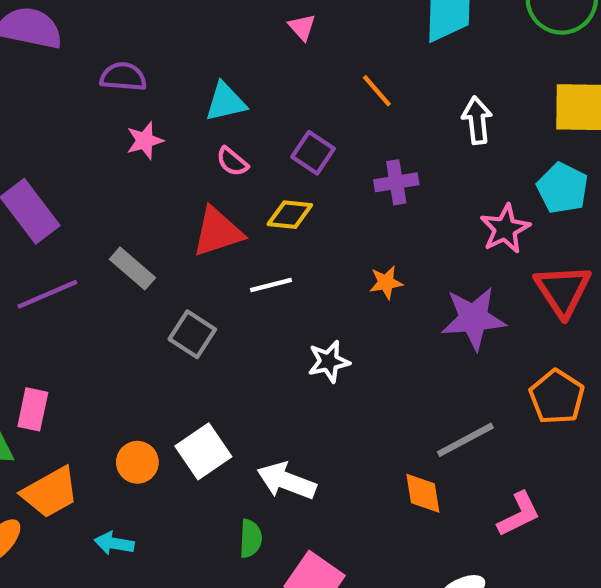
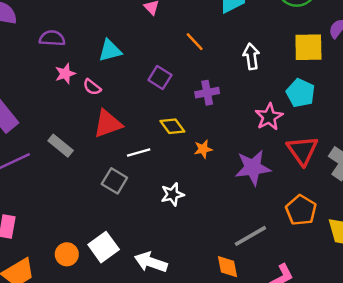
pink semicircle: (232, 162) -> (92, 87), moved
yellow diamond: (290, 215) -> (172, 126), moved, turned 50
gray square: (192, 334) -> (114, 181), moved

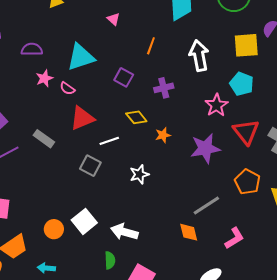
orange line: (195, 42) -> (151, 46), turned 66
cyan triangle: (110, 51) -> (81, 57), size x1.4
white arrow: (251, 56) -> (199, 56), size x1.4

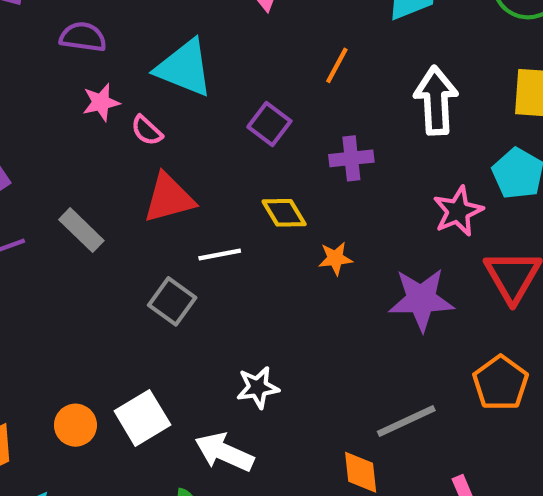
cyan triangle: (81, 57) -> (184, 68), turned 32
white star: (139, 174) -> (258, 387), moved

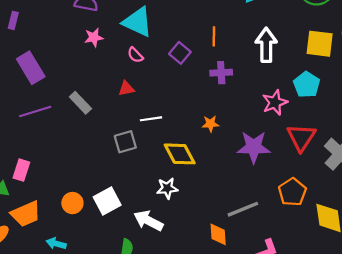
orange line: (337, 65) -> (214, 36), moved, turned -30
pink semicircle: (147, 130) -> (135, 55), moved
red triangle: (169, 198) -> (126, 89), size x0.6
yellow diamond: (284, 213) -> (180, 154), moved, size x1.4
gray square: (172, 301) -> (125, 142), turned 35

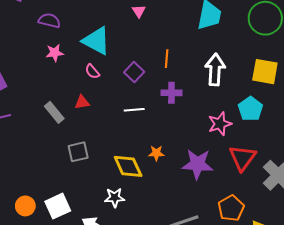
gray rectangle: (80, 103) -> (54, 112), moved
white line: (151, 119) -> (134, 110), moved
orange star: (210, 124) -> (156, 153), moved

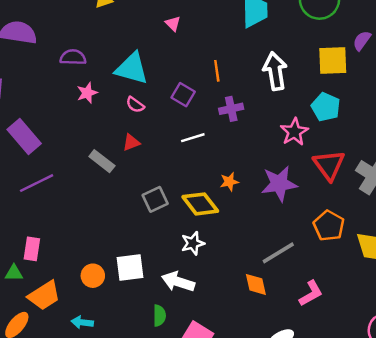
gray square: (78, 152) -> (155, 199), moved
white square: (58, 206) -> (130, 267), turned 30

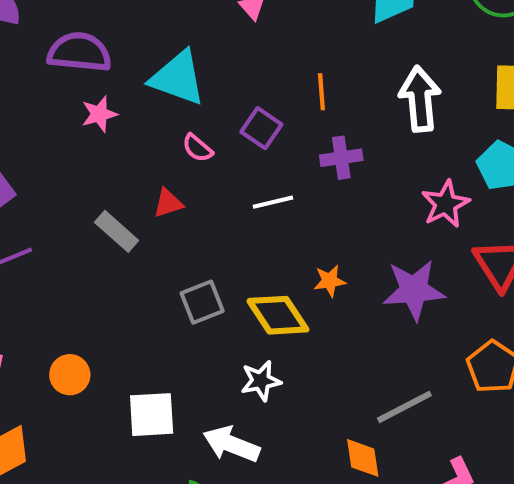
purple semicircle: (73, 57) -> (79, 52), size x1.4
pink semicircle: (135, 105) -> (198, 148), moved
orange circle: (93, 276) -> (70, 375), moved

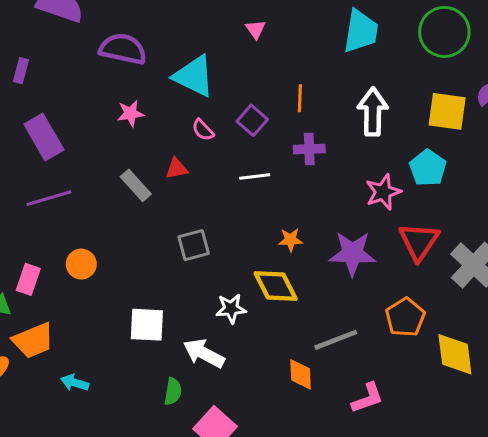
pink star: (99, 114) -> (131, 113), moved
yellow diamond: (278, 315) -> (276, 286), moved
orange circle: (70, 375) -> (81, 264), moved

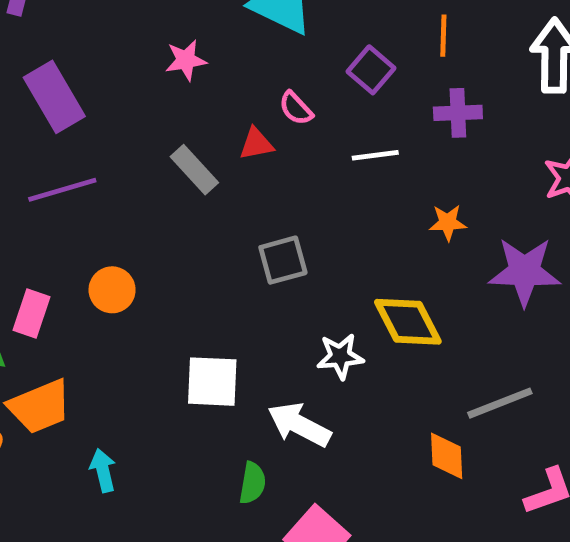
pink semicircle: (203, 130) -> (296, 108), moved
orange star: (290, 240) -> (448, 223), moved
cyan arrow: (75, 383) -> (103, 470), turned 60

